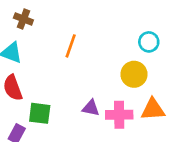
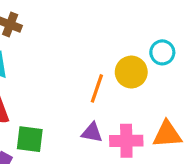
orange line: (71, 46) -> (97, 88), moved
yellow circle: (134, 74) -> (131, 72), moved

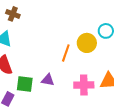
purple triangle: (92, 133) -> (48, 80), moved

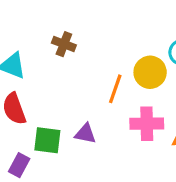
brown cross: (13, 14) -> (64, 44), moved
pink cross: (84, 85) -> (147, 124), moved

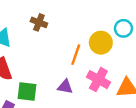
pink cross: (147, 124) -> (98, 80), turned 30
purple triangle: (85, 134) -> (65, 87), moved

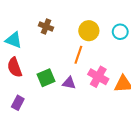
yellow circle: (101, 43) -> (89, 31), moved
green square: (27, 91) -> (46, 78), moved, turned -30

